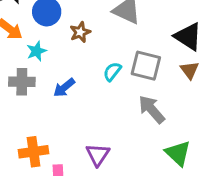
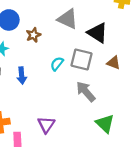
black triangle: (188, 37) -> (97, 33), moved
brown triangle: (190, 70) -> (114, 63), turned -32
blue arrow: (64, 88) -> (22, 76), turned -56

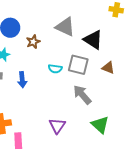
cyan semicircle: (57, 64) -> (55, 69), turned -120
purple triangle: (46, 125) -> (57, 126), moved

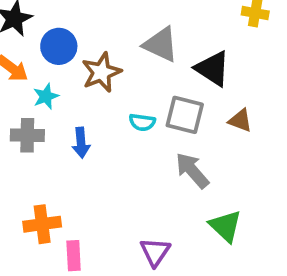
brown star: (33, 42) -> (101, 72), size x1.5
purple triangle: (57, 126) -> (155, 252), moved

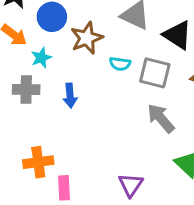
cyan semicircle: (142, 122) -> (120, 64), moved

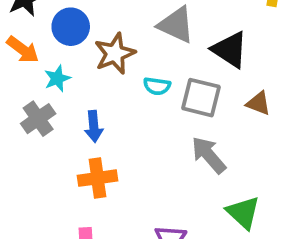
gray cross: (26, 89) -> (38, 119), turned -36
orange cross: (38, 162) -> (98, 178), moved

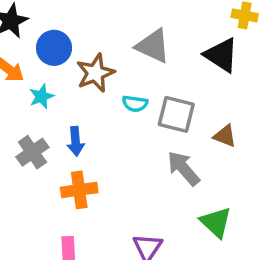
black triangle: (230, 50) -> (221, 55), moved
brown triangle: (258, 103) -> (225, 136), moved
gray cross: (38, 119) -> (32, 152), moved

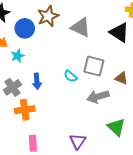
brown star: (95, 73) -> (48, 16), moved
cyan semicircle: (135, 104) -> (70, 76), moved, turned 32
gray arrow: (183, 168) -> (98, 97), turned -65
orange cross: (79, 190) -> (25, 110), moved

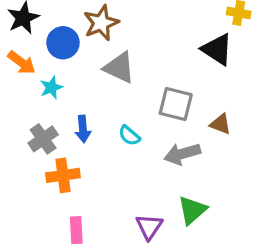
gray triangle: (81, 27) -> (119, 68), moved
cyan semicircle: (70, 76) -> (129, 136), moved
green triangle: (116, 127) -> (192, 210), moved, turned 36

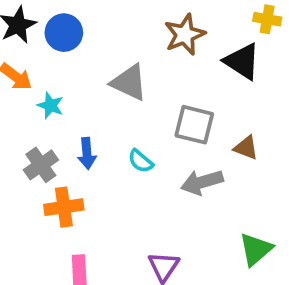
brown star: (101, 23) -> (185, 35), moved
blue circle: (63, 43) -> (64, 33), moved
cyan star: (51, 87) -> (50, 105), turned -30
green triangle: (192, 210) -> (256, 249), moved

